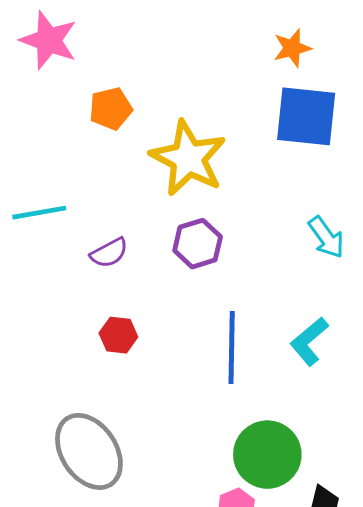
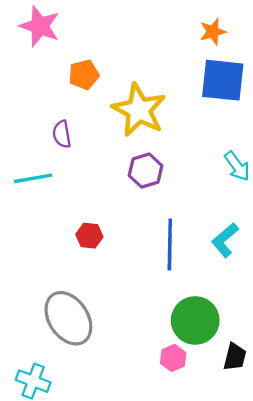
cyan line: (39, 213) -> (33, 178), moved
purple semicircle: (109, 253) -> (62, 134), moved, turned 108

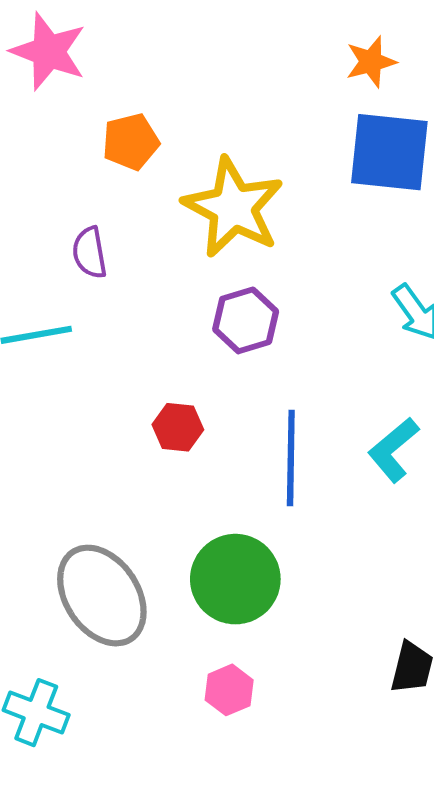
red hexagon: (89, 236) -> (178, 427), moved
green circle: (195, 320) -> (235, 579), moved
pink hexagon: (173, 358) -> (229, 690), moved

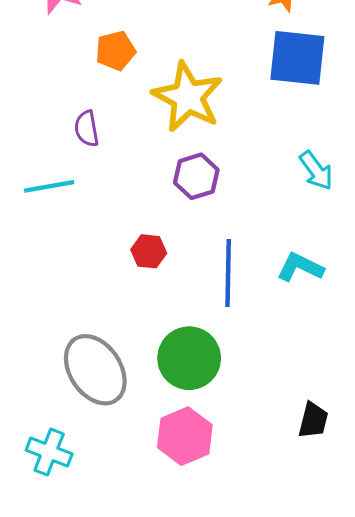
cyan L-shape: (393, 450) -> (300, 267), turned 66
pink hexagon: (229, 690) -> (185, 436), size x1.6

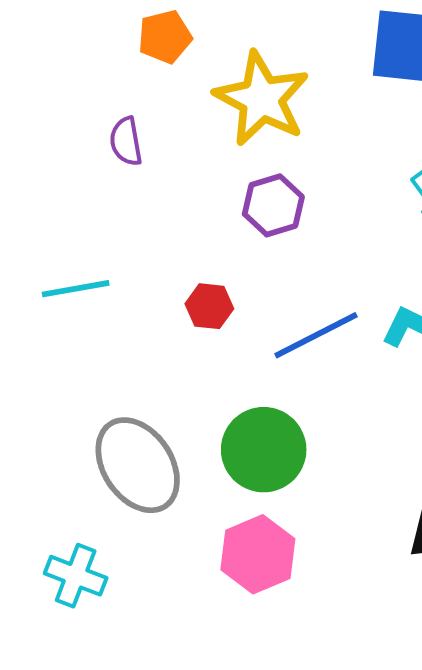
cyan line: (49, 186) -> (76, 289), moved
blue line: (228, 273) -> (316, 335), turned 62

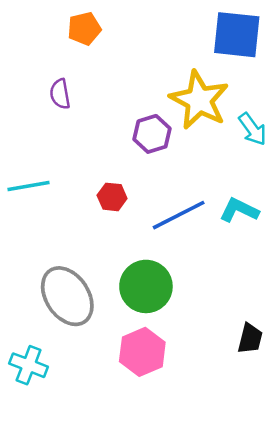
yellow star: (262, 99) -> (199, 100), moved

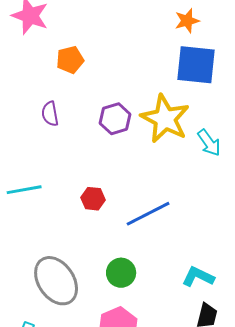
purple hexagon: (152, 134) -> (115, 119), moved
cyan L-shape: (239, 210) -> (198, 277), moved
green circle: (146, 286) -> (121, 273), size x0.7

